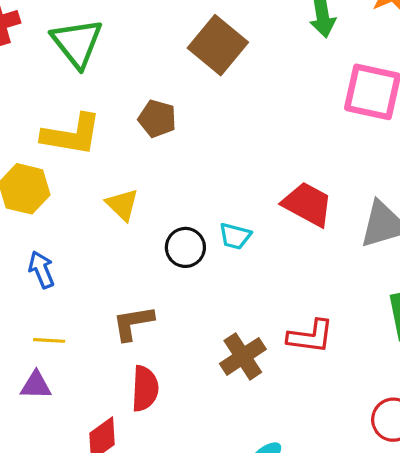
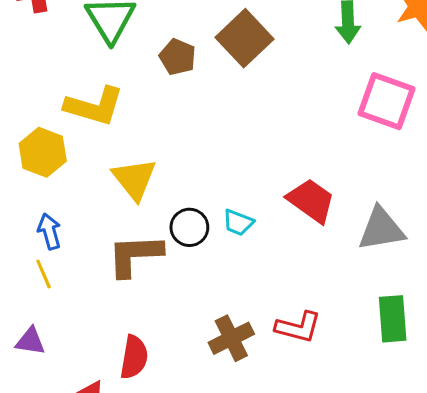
brown pentagon: (157, 119) -> (178, 57), moved
yellow triangle: (122, 205) -> (134, 179), size x1.4
brown L-shape: (133, 323) -> (135, 255), moved, size x1.4
yellow line: (49, 340) -> (44, 274), moved, turned 56

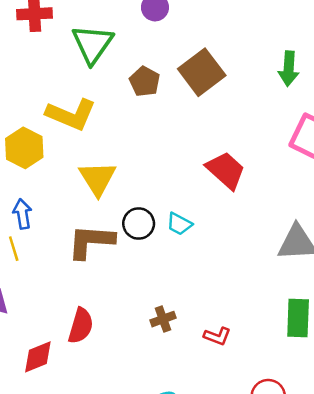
red trapezoid: (311, 201) -> (226, 170), moved
red L-shape: (298, 327) -> (217, 336), moved, size x0.7
brown cross: (231, 338) -> (163, 319), size x0.7

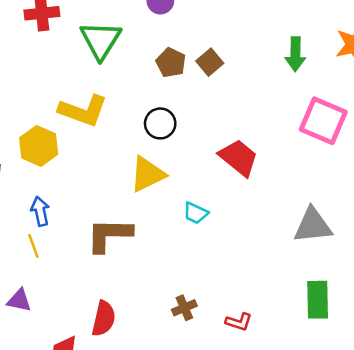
brown square: (202, 72) -> (210, 62), size x0.6
brown pentagon: (145, 81) -> (171, 63), moved
yellow triangle: (98, 178) -> (147, 174), moved, turned 39
black circle: (139, 224) -> (160, 123), moved

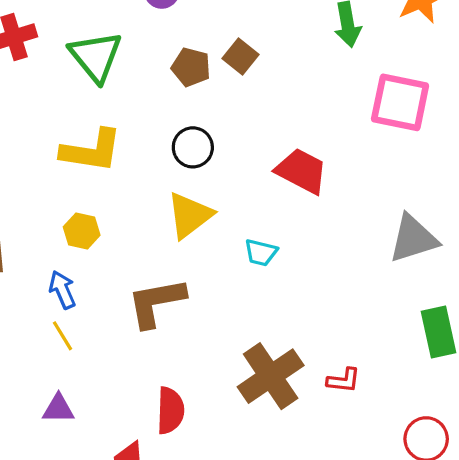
yellow hexagon: (39, 146) -> (82, 231), moved, size x0.7
brown cross: (184, 308) -> (271, 376), size x2.0

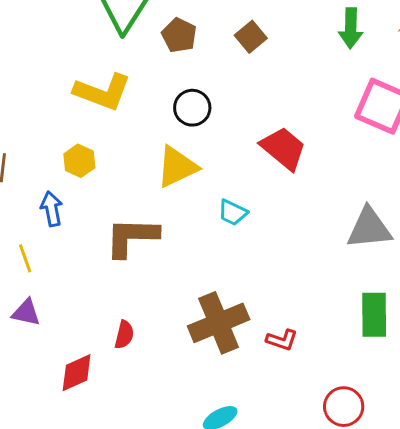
brown pentagon: (191, 67) -> (179, 35), moved
yellow line: (62, 336) -> (25, 258), moved
red semicircle: (170, 410) -> (124, 335), size x0.7

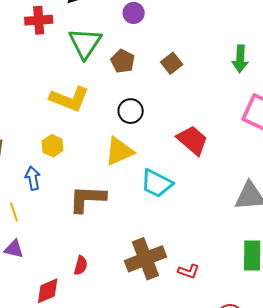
cyan trapezoid: (233, 213) -> (157, 183), size x1.6

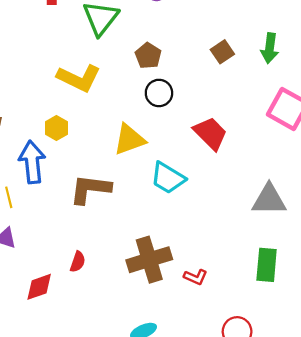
brown pentagon: (123, 61) -> (148, 56), moved
brown square: (172, 63) -> (222, 52), moved
black circle: (131, 111) -> (159, 93), moved
blue arrow: (33, 178) -> (32, 162), size x1.6

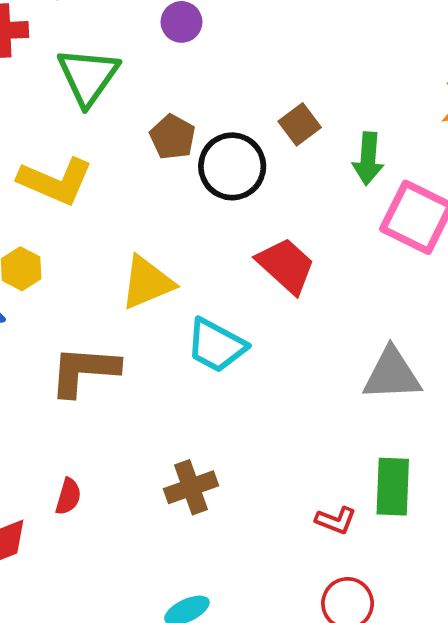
green arrow: (270, 48) -> (368, 159), moved
black circle: (159, 93) -> (232, 166), moved, size x1.4
brown cross: (149, 260) -> (191, 487), size x0.7
red L-shape: (196, 277) -> (336, 520), moved

